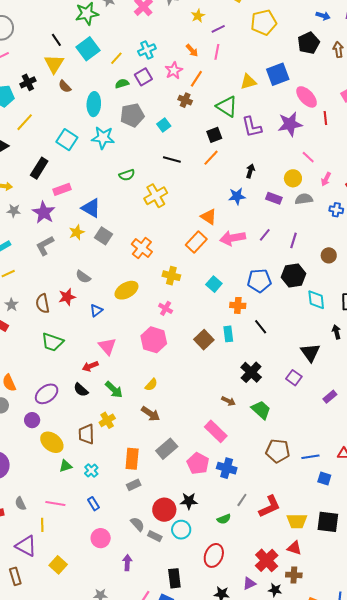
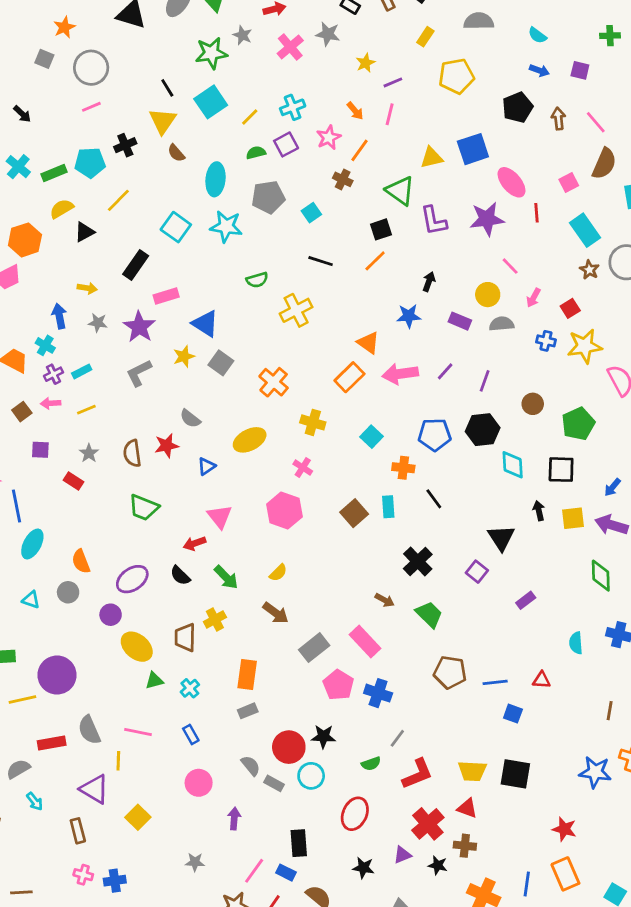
gray rectangle: (167, 449) -> (314, 648), moved
gray semicircle: (20, 504) -> (89, 730), size x1.5
red L-shape: (270, 507) -> (418, 774), moved

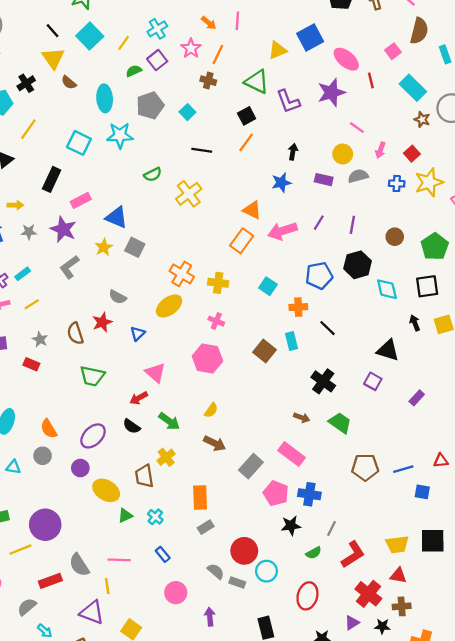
orange cross: (274, 382) -> (182, 274), moved
black triangle: (501, 538) -> (388, 350), turned -30
black star: (323, 737) -> (291, 526), moved

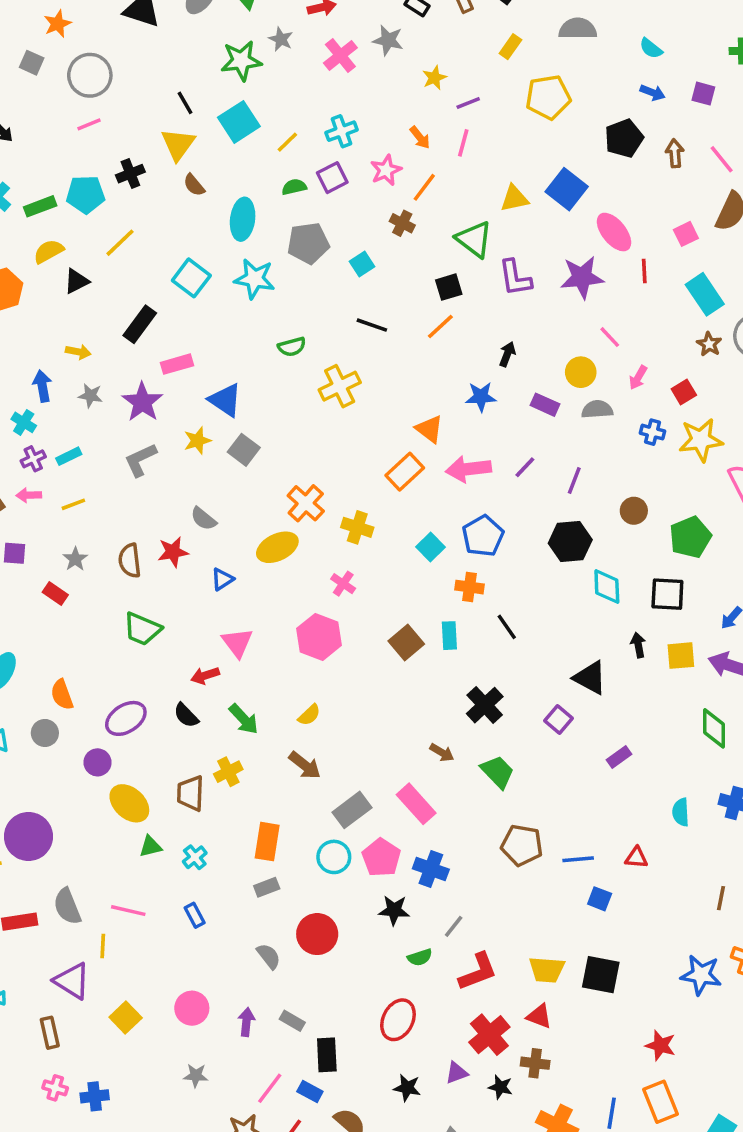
blue square: (310, 38) -> (567, 189), turned -35
blue pentagon: (319, 276) -> (483, 536), moved, turned -30
cyan circle: (266, 571) -> (334, 857), moved
gray rectangle: (237, 582) -> (292, 1021), moved
pink circle: (176, 593) -> (192, 1008), moved

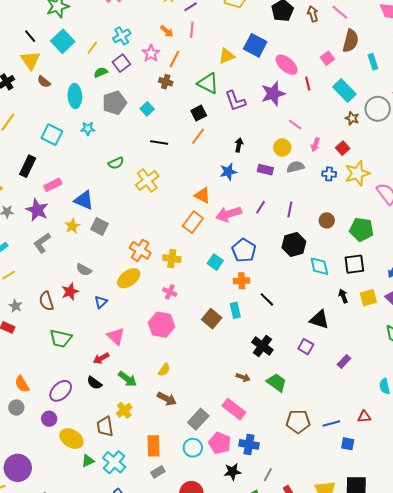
cyan star: (255, 279) -> (88, 128), size x0.6
green pentagon: (690, 537) -> (361, 230), turned -30
cyan cross: (195, 857) -> (114, 462), size x1.6

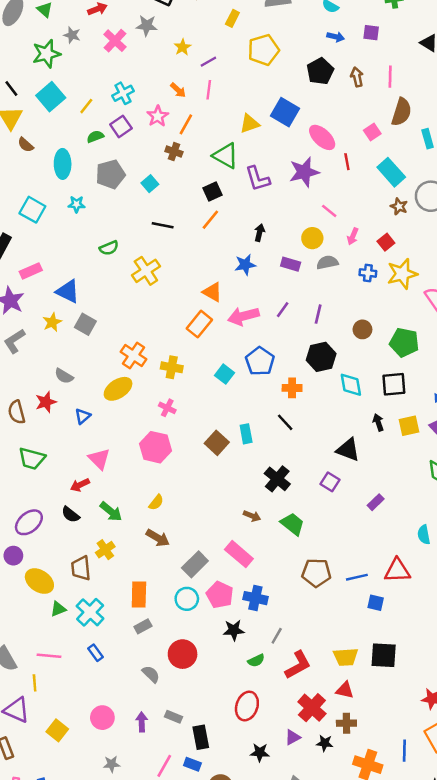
pink line: (340, 12) -> (390, 77), turned 48
orange cross: (242, 281) -> (292, 388), moved
red triangle: (364, 417) -> (397, 571), size x1.6

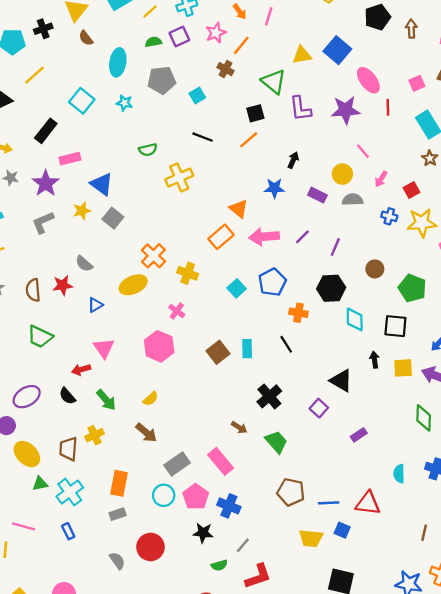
yellow trapezoid: (346, 657) -> (311, 538), moved

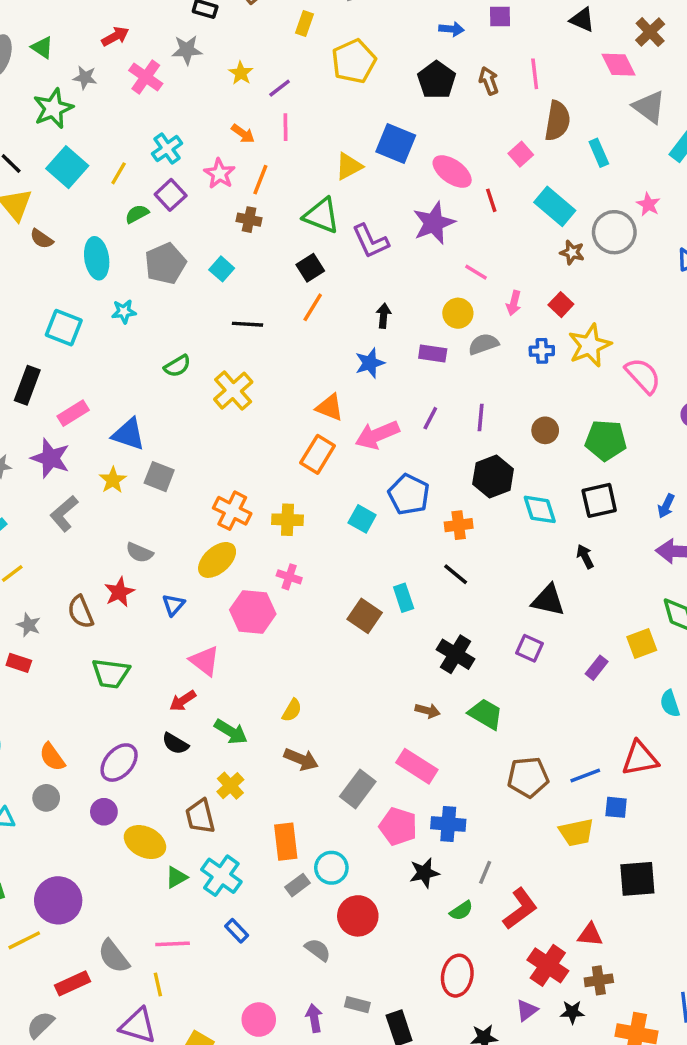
pink hexagon: (159, 346) -> (253, 612), moved
yellow square: (403, 368) -> (642, 643), moved
cyan circle: (164, 495) -> (331, 868), moved

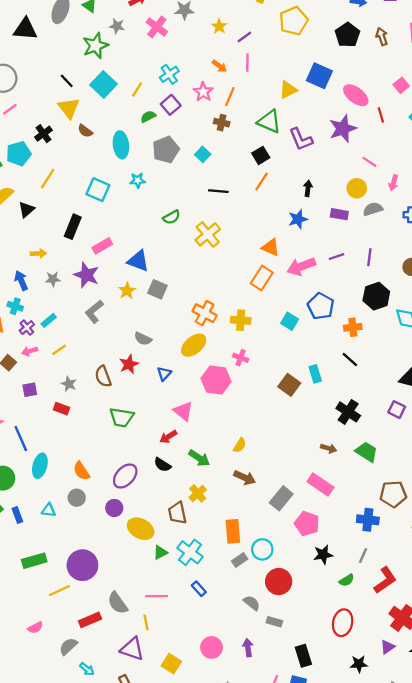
purple line: (430, 418) -> (336, 257), turned 42
blue cross: (448, 824) -> (368, 520), moved
gray rectangle: (357, 1005) -> (274, 622), moved

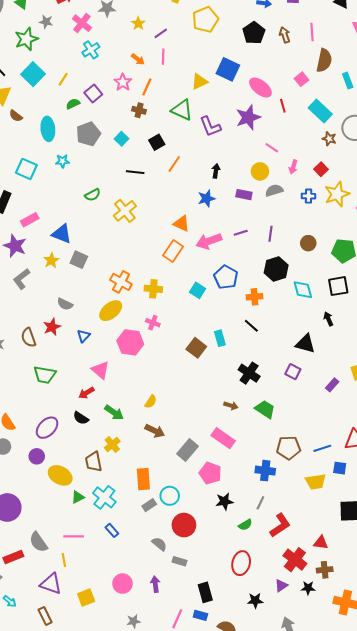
cyan cross: (169, 74) -> (91, 50), moved
black square: (261, 155) -> (157, 142), moved
yellow square: (171, 664) -> (86, 598), turned 36

